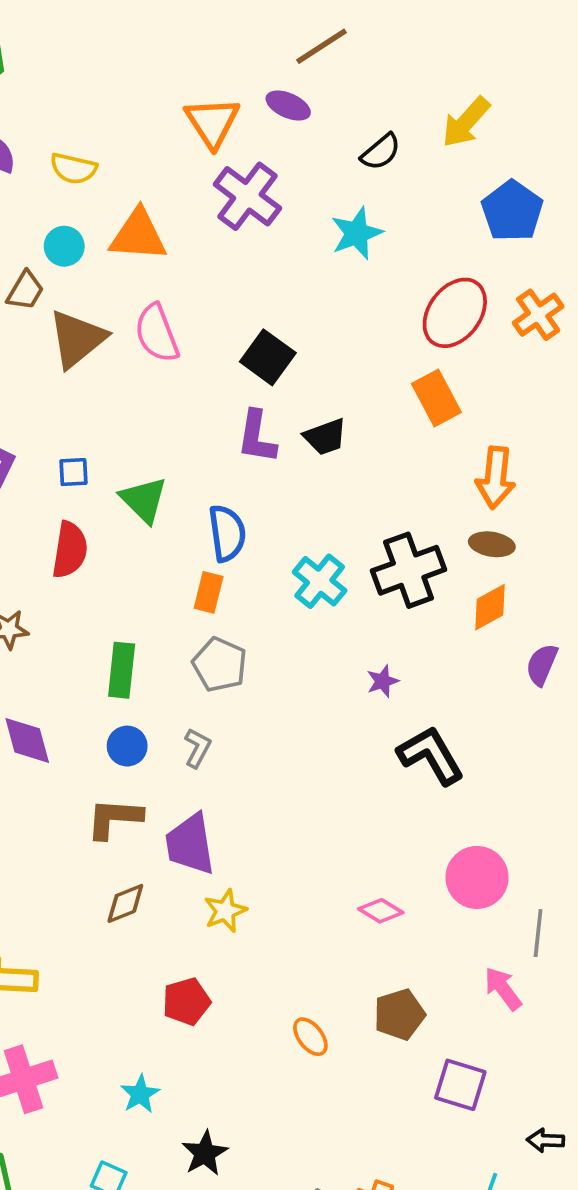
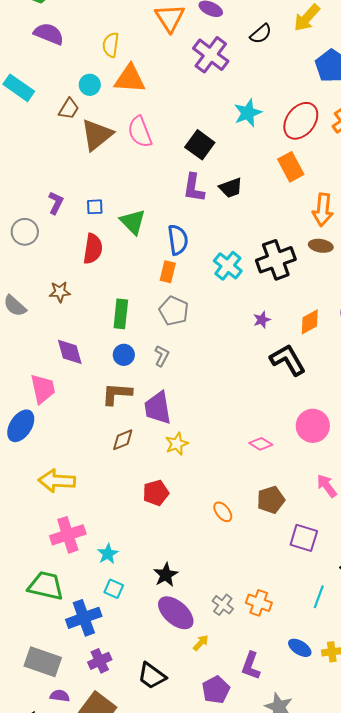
yellow semicircle: (73, 168) -> (111, 45), moved, turned 85
purple cross: (247, 196) -> (211, 55), moved
cyan star: (357, 233) -> (248, 113), moved
orange diamond: (490, 607) -> (310, 322), moved
cyan star: (140, 1094) -> (108, 554), moved

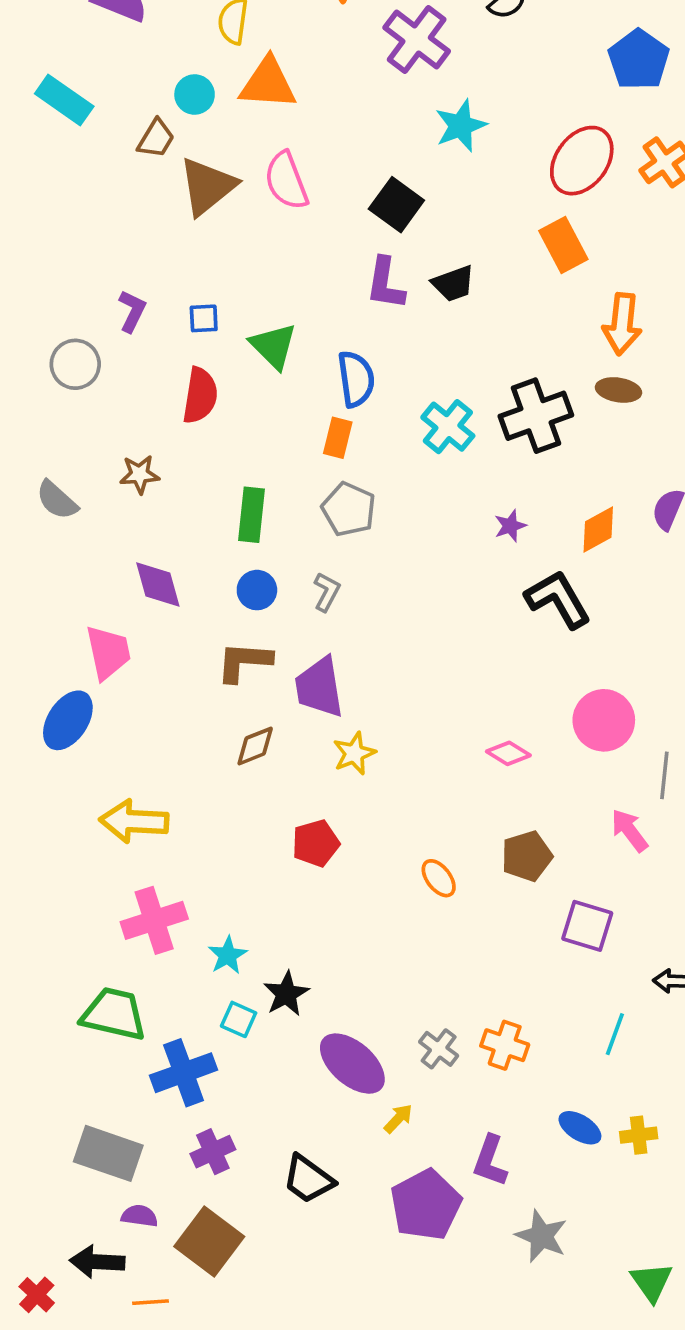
cyan star: (248, 113) -> (461, 126), moved
black star: (166, 575) -> (286, 994), moved
purple pentagon: (216, 690) -> (426, 1205), size x1.4

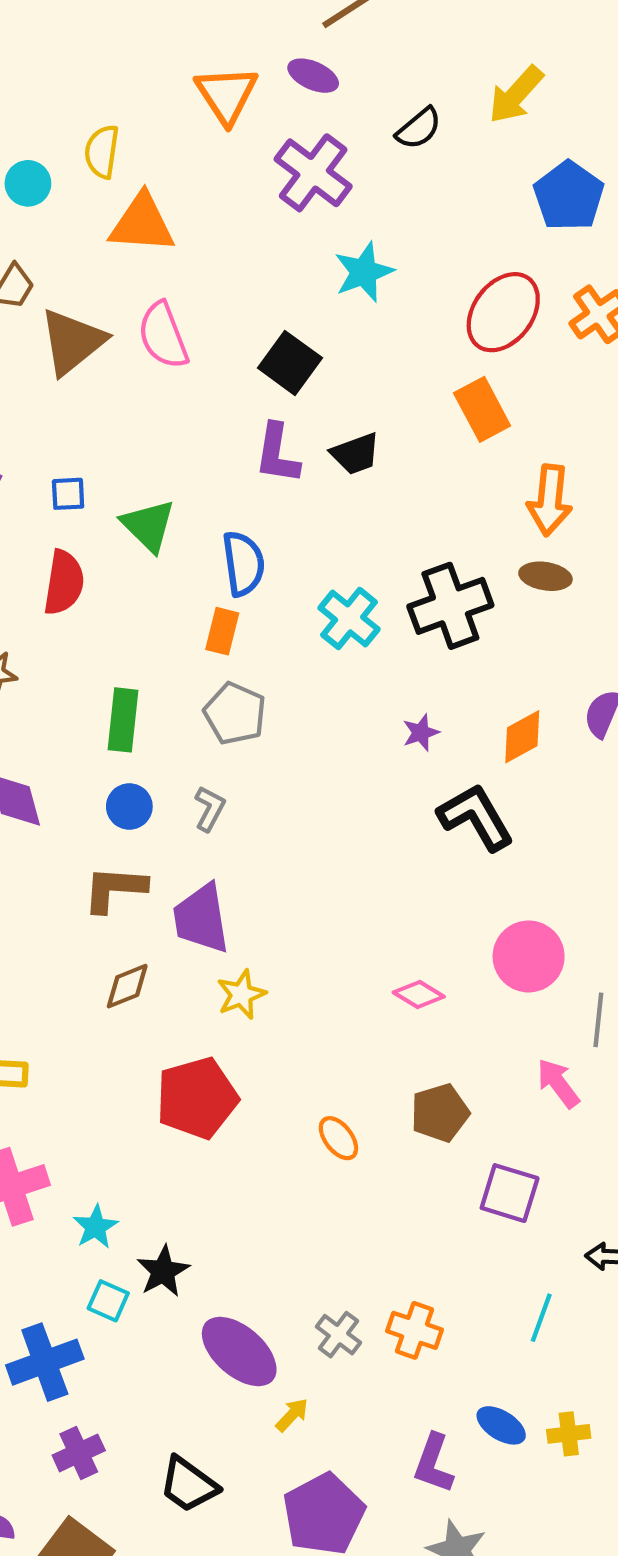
cyan circle: (195, 94) -> (28, 183), moved
red pentagon: (316, 843) -> (197, 1098), size x1.5
purple L-shape: (490, 1161) -> (434, 1463), moved

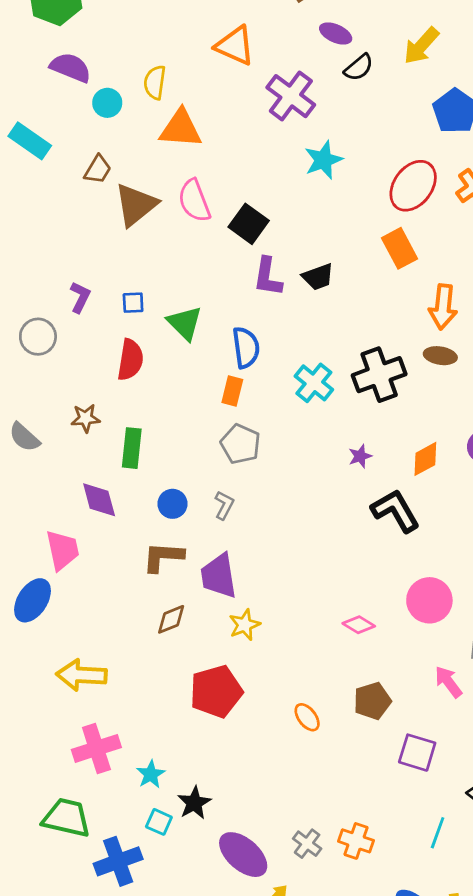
purple ellipse: (313, 76) -> (336, 33), moved
orange triangle: (227, 95) -> (235, 46), turned -33
black square: (290, 363) -> (249, 224), moved
green rectangle: (123, 720) -> (132, 448), moved

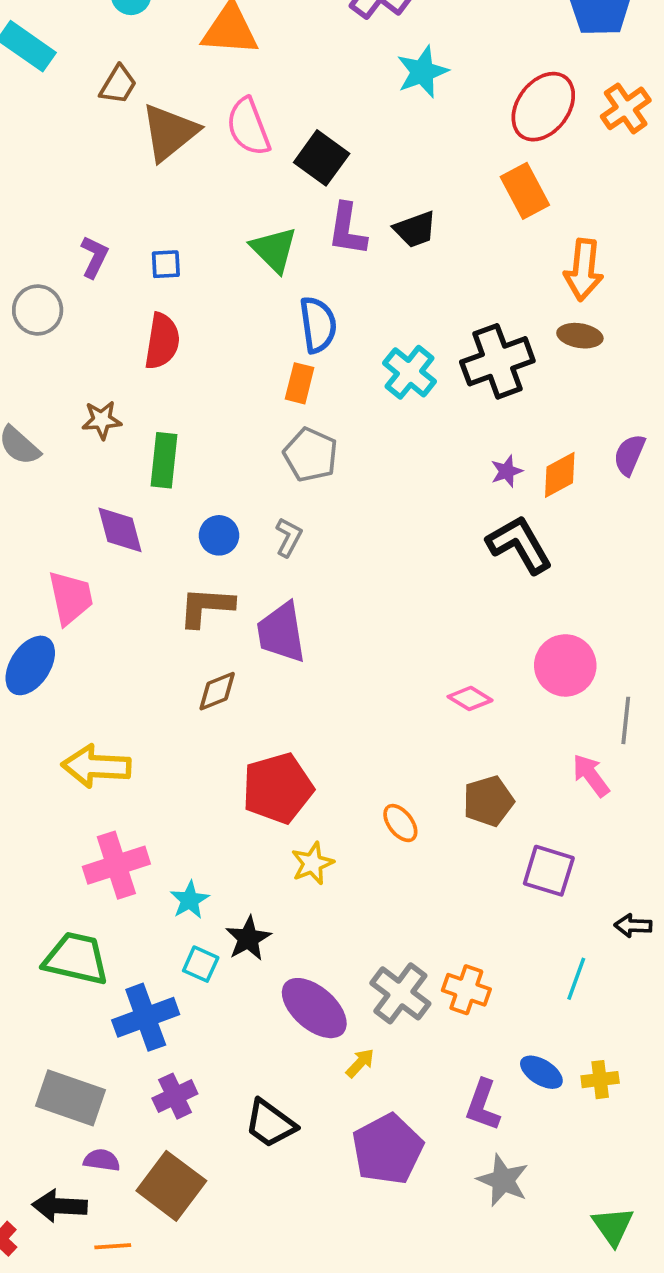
green triangle: (185, 323) -> (274, 250), moved
purple star: (360, 456) -> (507, 471), moved
yellow star: (245, 625) -> (312, 863), moved
gray cross: (307, 844) -> (400, 993), size x1.5

